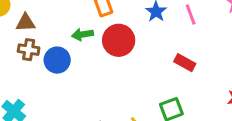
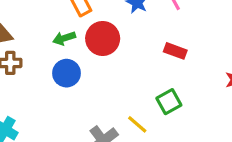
blue circle: (57, 60) -> (66, 73), moved

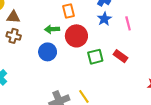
green square: (169, 102) -> (95, 57), moved

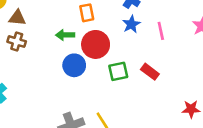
blue circle: (48, 52) -> (74, 65), moved

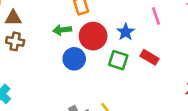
blue star: (131, 24) -> (126, 32), moved
green square: (118, 71) -> (118, 60), turned 36

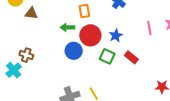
pink line: (156, 16) -> (149, 28), moved
brown cross: (15, 41) -> (26, 55), moved

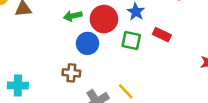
brown cross: (26, 55) -> (71, 73), moved
cyan cross: (14, 70) -> (18, 86), turned -35

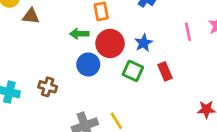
red rectangle: (162, 35) -> (165, 71), turned 30
brown cross: (71, 73) -> (48, 87), moved

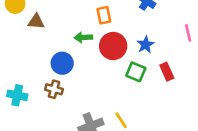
blue circle: (88, 64) -> (62, 63), moved

